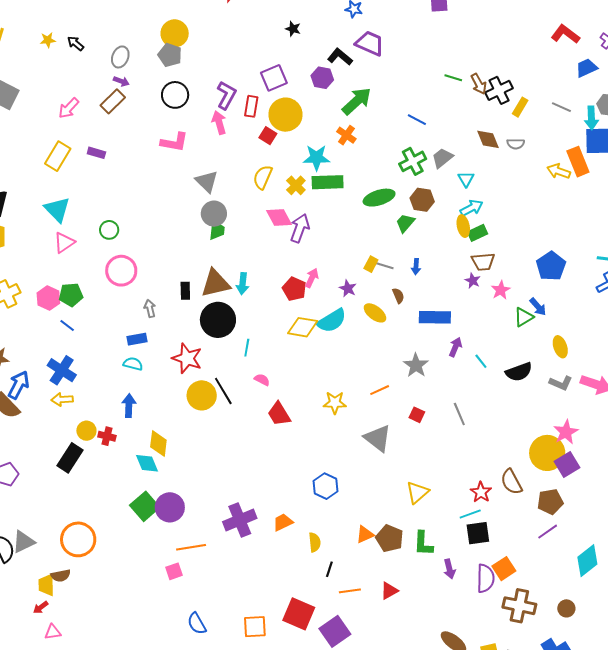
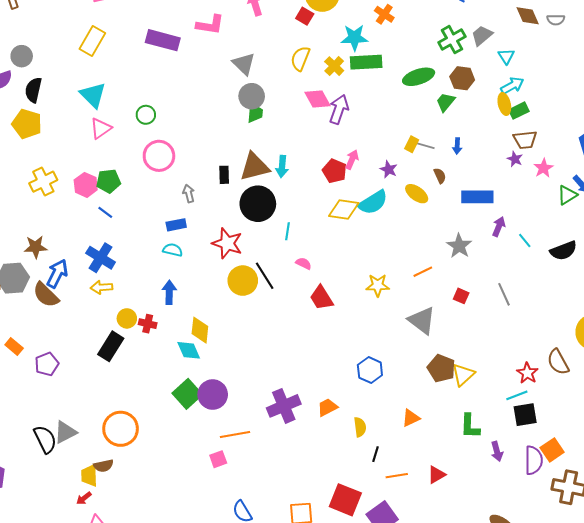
purple rectangle: (96, 153) -> (163, 40), moved, size x1.8
brown pentagon: (390, 538) -> (441, 368), moved

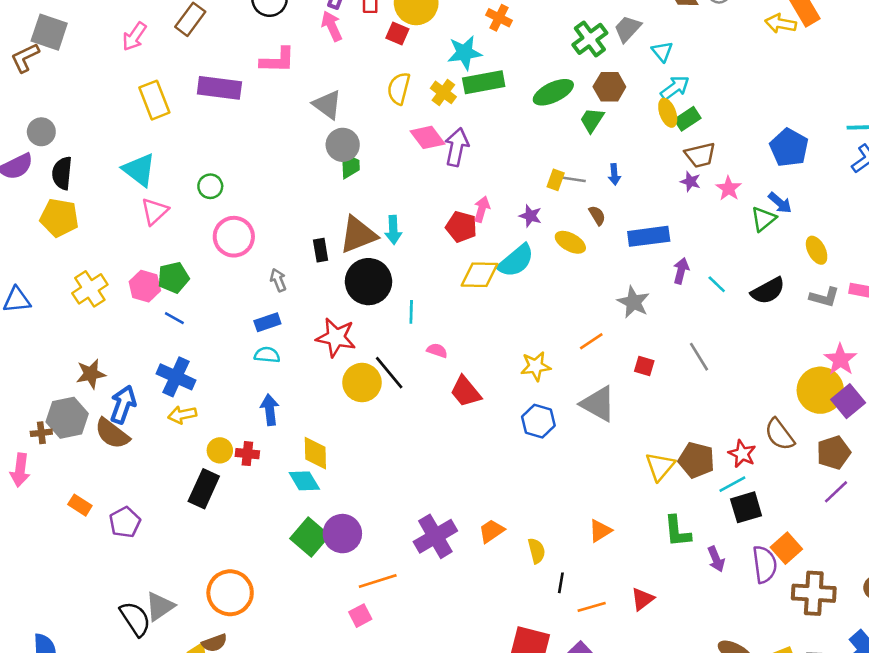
yellow rectangle: (92, 41) -> (154, 100), moved, turned -44
brown pentagon: (441, 368) -> (696, 460), moved
blue hexagon: (370, 370) -> (538, 421), moved

